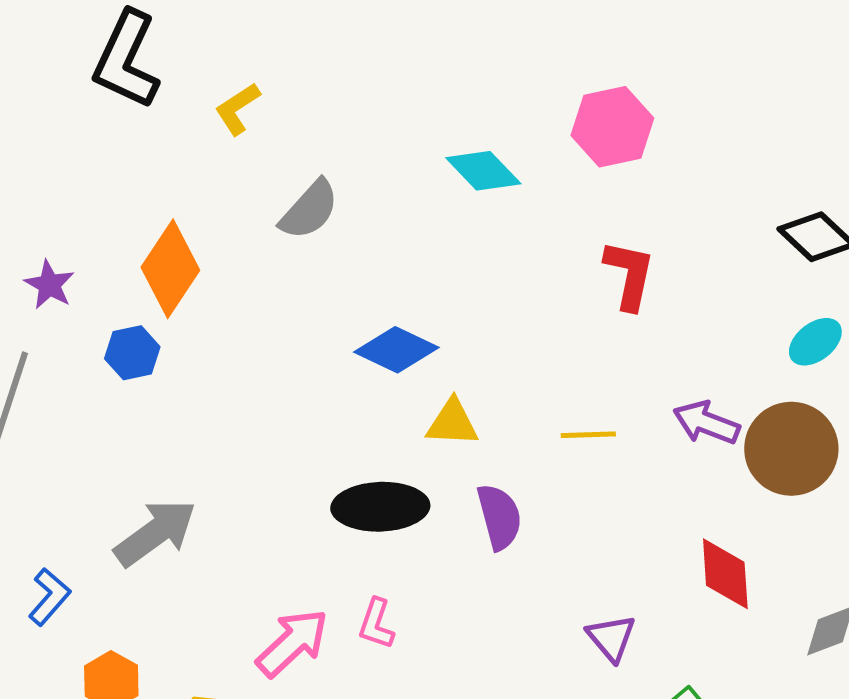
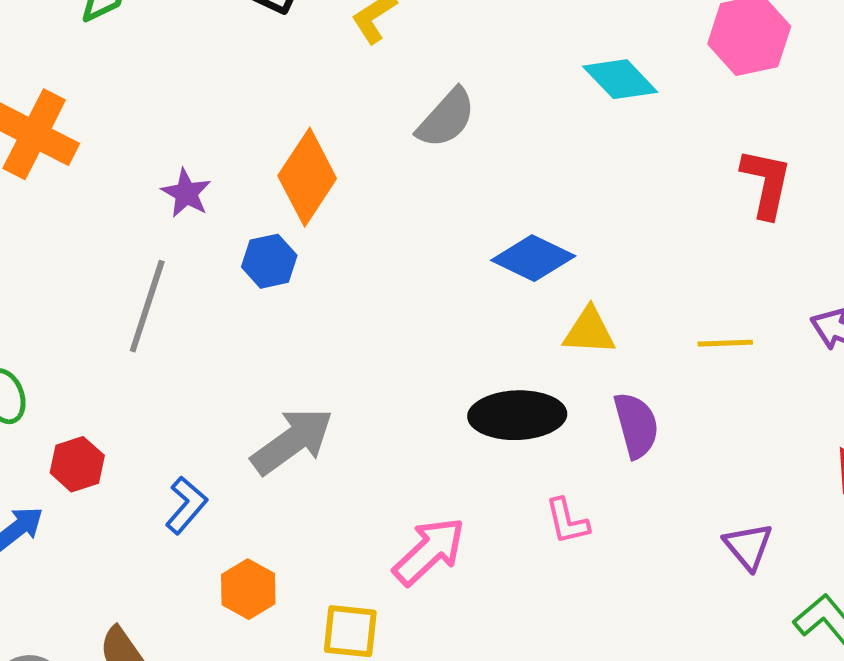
pink L-shape: (376, 624) -> (567, 521), moved, turned -32

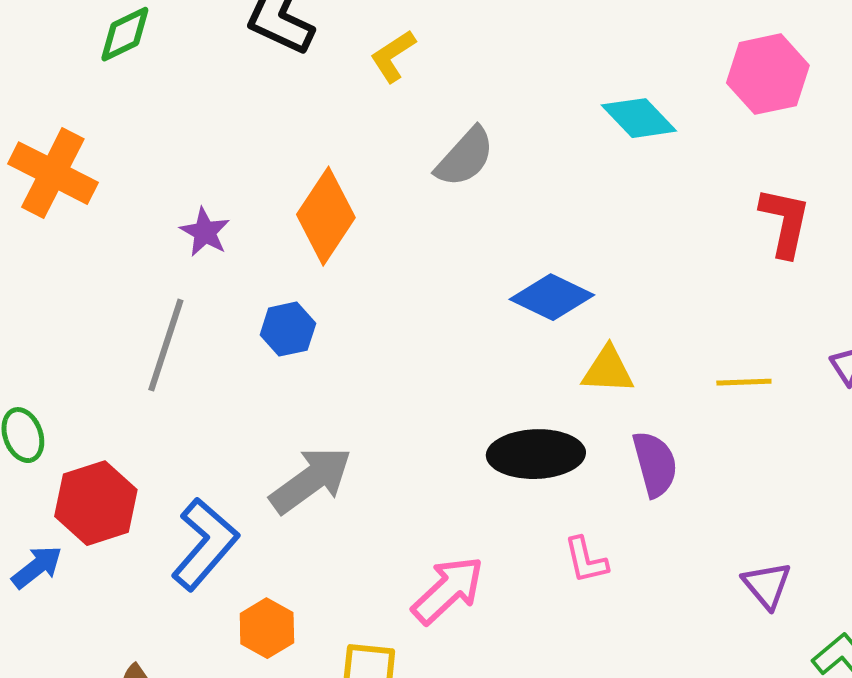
blue hexagon: (269, 261) -> (288, 329), moved
red hexagon: (77, 464) -> (96, 503), size x1.5
blue L-shape: (186, 505) -> (205, 544), size x1.6

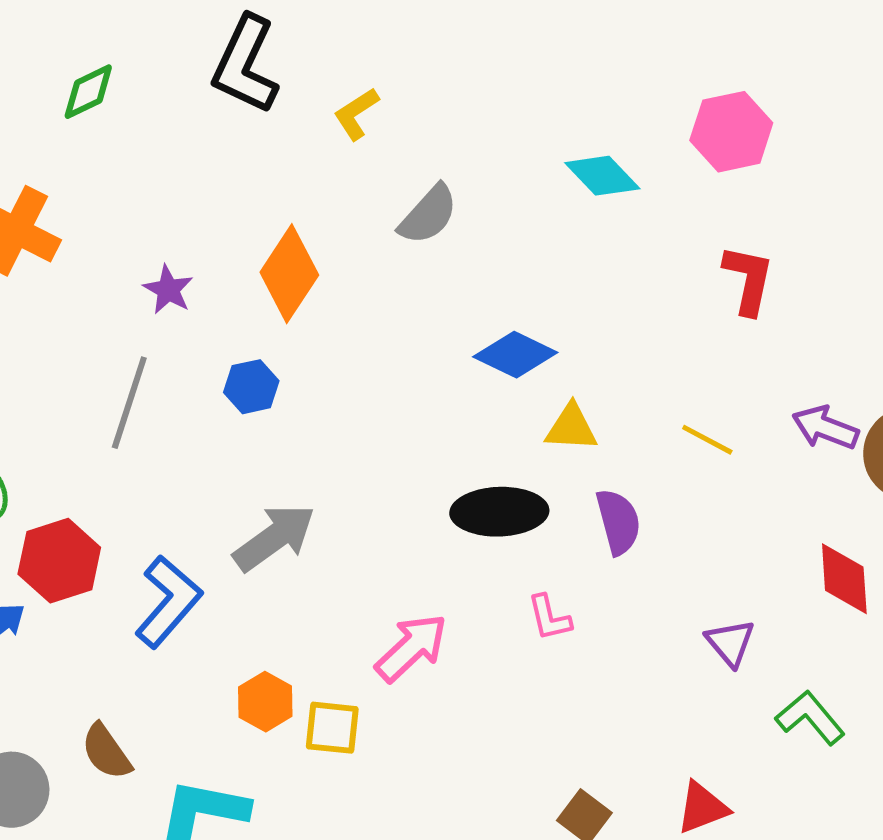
yellow line: (744, 382) -> (707, 440), turned 30
orange hexagon: (267, 628) -> (265, 702), moved

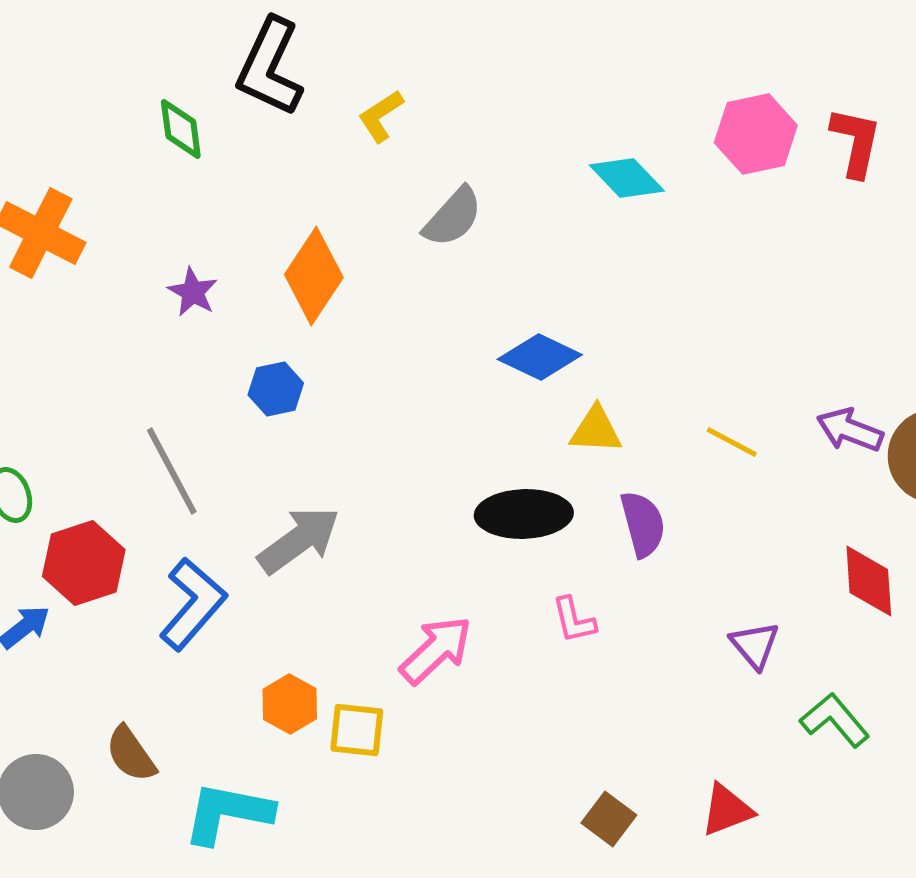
green diamond: (88, 92) -> (181, 129), moved, turned -72
red L-shape: (748, 280) -> (856, 142), moved
gray line: (129, 403) -> (172, 471), moved, turned -46

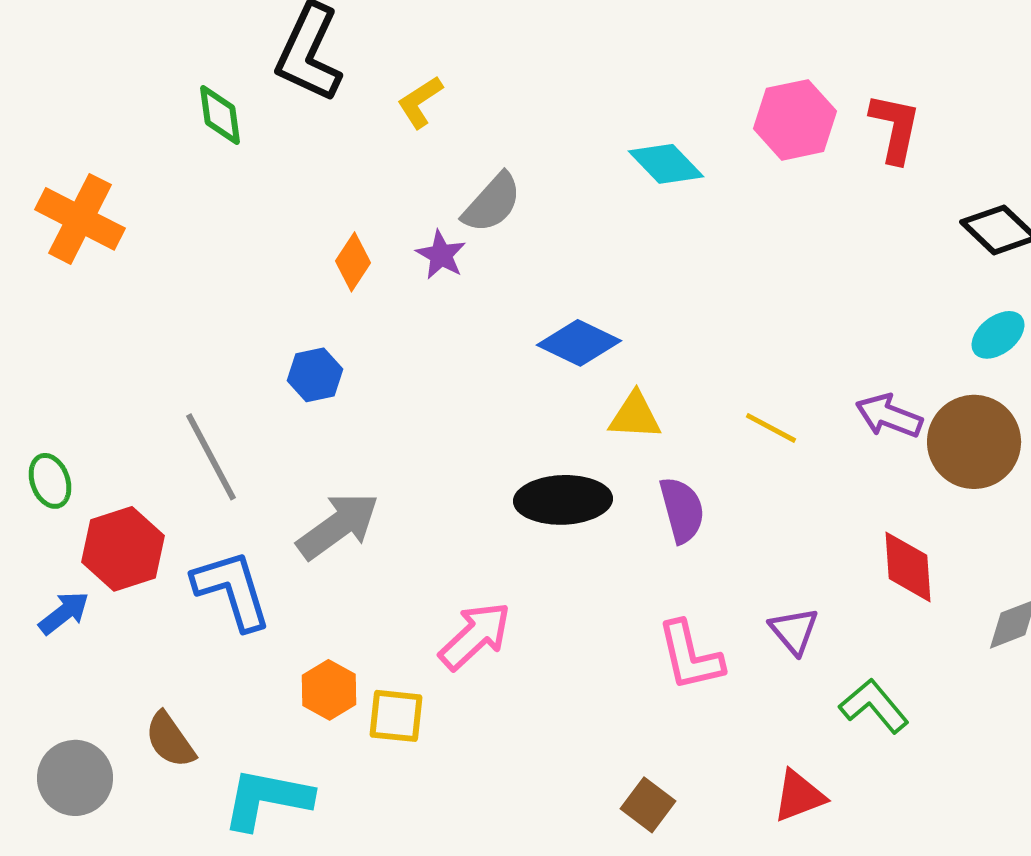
orange diamond: (314, 276) -> (353, 262), size x0.6
purple star: (193, 292) -> (441, 255), moved
blue L-shape: (193, 604) -> (232, 590), turned -58
pink L-shape: (574, 620) -> (690, 656), moved, size x1.5
red triangle: (727, 810) -> (799, 796), moved

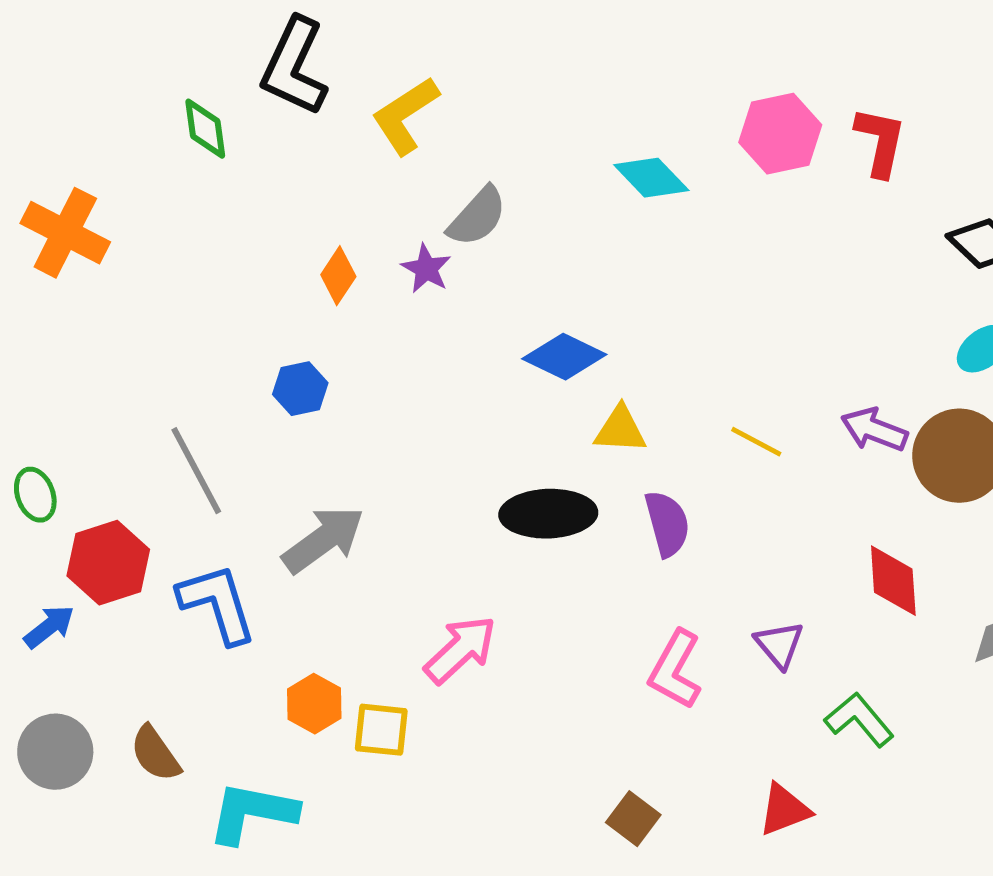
yellow L-shape: (420, 102) -> (405, 116), size x1.5
pink L-shape: (690, 656) -> (675, 670), turned 42
gray circle: (75, 778) -> (55, 752), moved

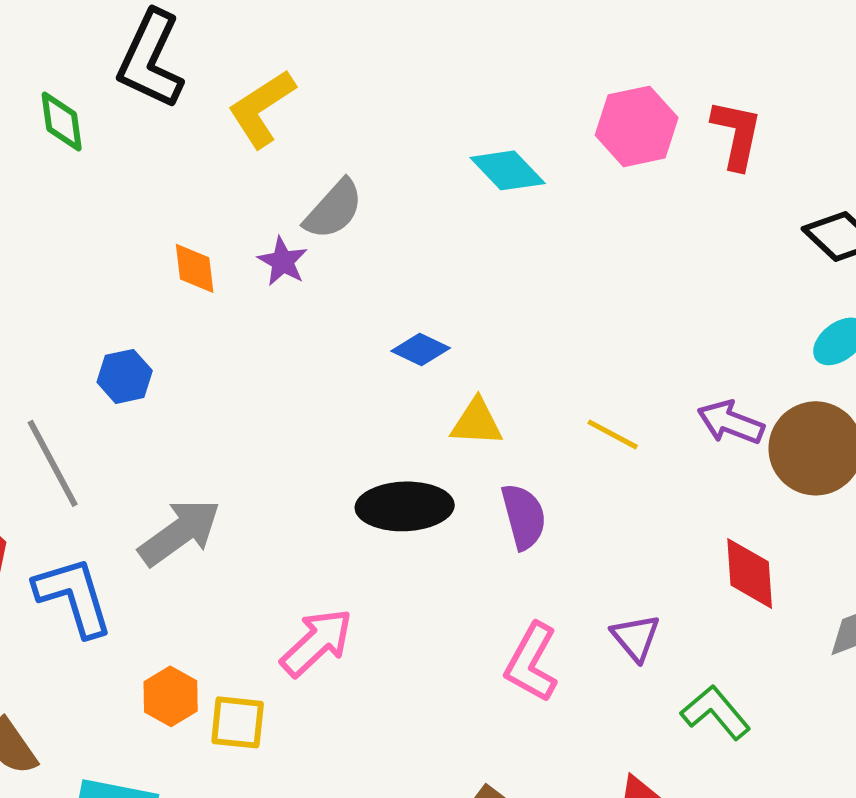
orange diamond: (338, 276) -> (195, 268), turned -40
blue diamond: (564, 357) -> (421, 349), size x0.7
blue hexagon: (300, 389) -> (125, 376), moved

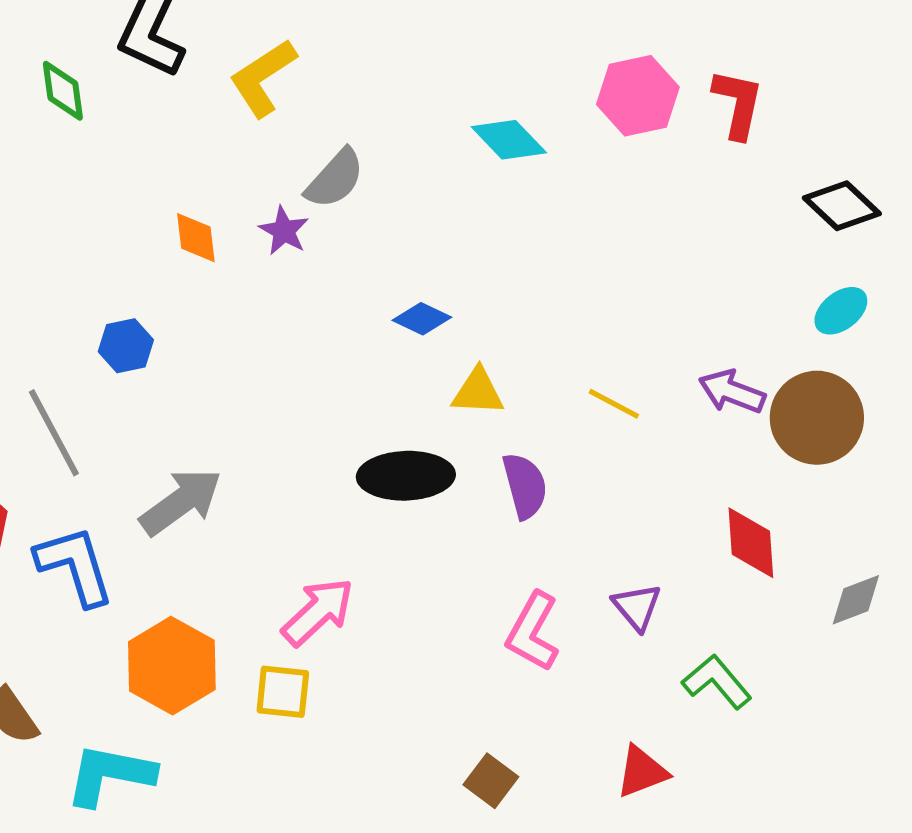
orange hexagon: (171, 696) -> (172, 666), size x1.6
yellow square: (238, 722) -> (283, 692), moved

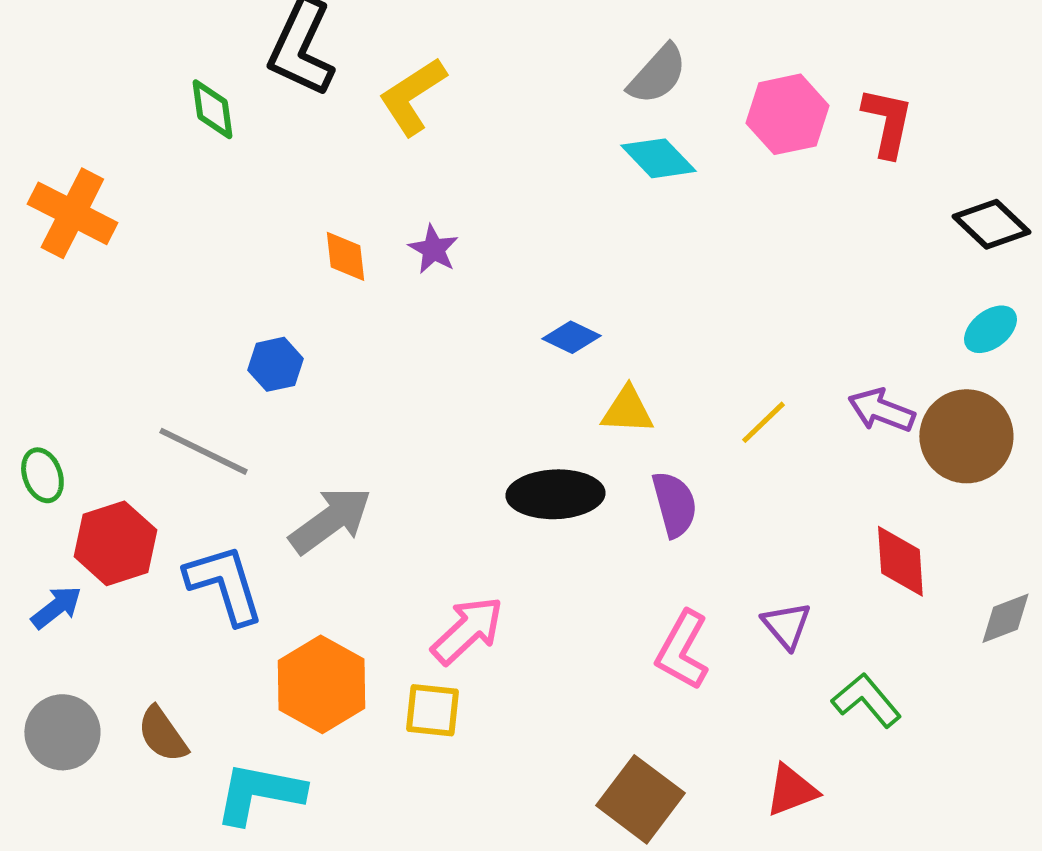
gray semicircle: (335, 179) -> (657, 74), moved
yellow line: (614, 404) -> (763, 422), turned -72
gray line: (54, 433) -> (203, 451), turned -36
brown square: (491, 781) -> (640, 799), size x1.6

